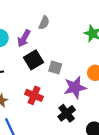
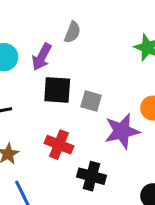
black square: (33, 60) -> (57, 90), turned 36
black cross: (67, 113) -> (92, 176), moved, turned -36

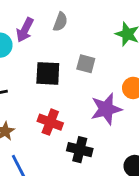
purple arrow: (42, 57) -> (25, 30), moved
gray square: (91, 101) -> (86, 64), moved

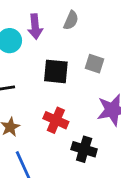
purple arrow: (25, 30) -> (35, 27), turned -35

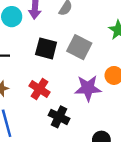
gray square: (94, 64) -> (79, 47), size x1.5

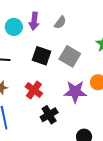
black cross: (59, 117) -> (49, 115), turned 30

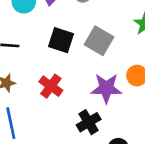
black cross: (49, 115) -> (89, 122), moved

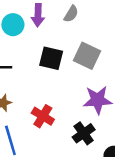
red cross: (51, 86) -> (43, 116), moved

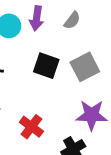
gray square: (87, 56) -> (85, 67), turned 32

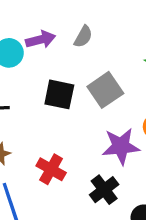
purple arrow: (37, 18) -> (41, 40), turned -105

